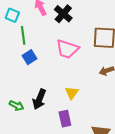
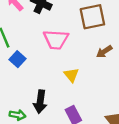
yellow triangle: (72, 93) -> (71, 75), moved

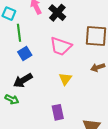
black arrow: (40, 102) -> (23, 80), moved, turned 36

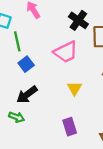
black cross: (57, 13) -> (78, 20), moved
pink trapezoid: (61, 46) -> (66, 52), turned -40

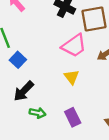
pink trapezoid: (66, 52) -> (74, 46), moved
green arrow: (17, 117) -> (38, 113), moved

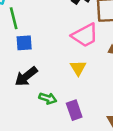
blue square: (18, 60) -> (24, 43), turned 35
green arrow: (38, 113) -> (48, 98), moved

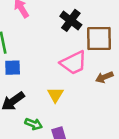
yellow triangle: (78, 68) -> (55, 95), moved

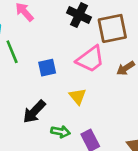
blue square: (13, 68) -> (47, 68), moved

